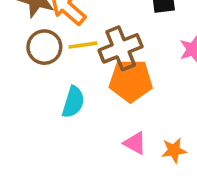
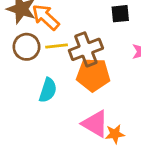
pink triangle: (135, 143) -> (95, 124), size x1.5
orange star: (174, 150) -> (115, 134), moved

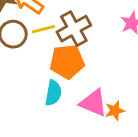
orange pentagon: (93, 75) -> (67, 62), moved
cyan semicircle: (48, 90) -> (53, 93), moved

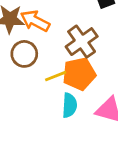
yellow line: (44, 29) -> (56, 76), moved

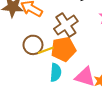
brown circle: (24, 54) -> (33, 45), moved

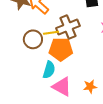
yellow line: (46, 50) -> (51, 33), moved
pink triangle: (85, 77) -> (62, 87), moved

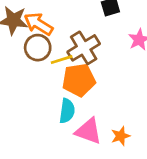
brown circle: (33, 39) -> (38, 48), moved
orange star: (90, 87) -> (121, 136), moved

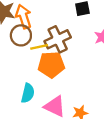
orange arrow: (39, 24) -> (23, 17), turned 35
cyan semicircle: (67, 111) -> (28, 93), moved

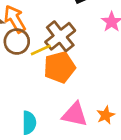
cyan semicircle: (28, 93) -> (29, 123), moved

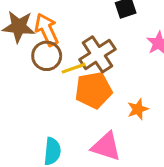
orange star: (106, 115) -> (138, 109), moved

